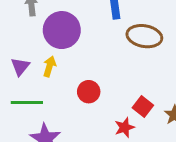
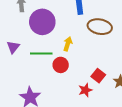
yellow arrow: (49, 66) -> (68, 44), moved
green line: (27, 102) -> (41, 54), moved

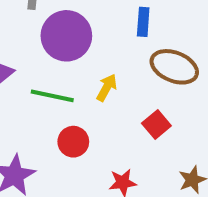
red circle: (61, 65) -> (73, 142), moved
red square: (98, 76) -> (156, 124), moved

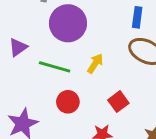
blue rectangle: (143, 22) -> (137, 17), moved
red square: (156, 124) -> (118, 102), moved

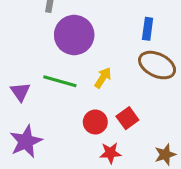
purple triangle: (18, 47) -> (20, 92), moved, turned -30
red circle: (68, 102) -> (95, 122), moved

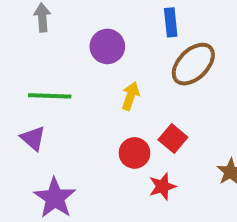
purple circle: (74, 35) -> (107, 46), moved, size x0.7
brown ellipse: (157, 65) -> (193, 64), turned -57
green line: (60, 81) -> (50, 96), moved

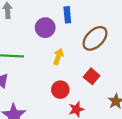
blue rectangle: (171, 22) -> (67, 15), moved
red square: (173, 138) -> (92, 76), moved

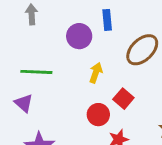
red square: (92, 76) -> (123, 99), moved

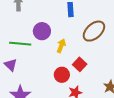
purple circle: (79, 36) -> (42, 31), moved

